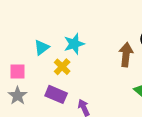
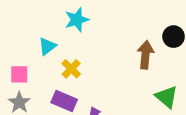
cyan star: (74, 44) -> (77, 20), moved

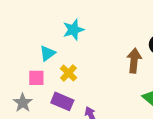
pink square: (19, 74) -> (36, 78), moved

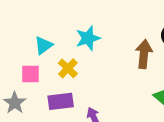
cyan star: (73, 30) -> (88, 38), moved
purple rectangle: (62, 101) -> (61, 101), turned -30

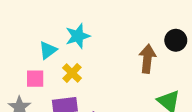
cyan star: (88, 38) -> (78, 36), moved

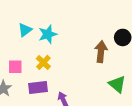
cyan triangle: (48, 50) -> (25, 30), moved

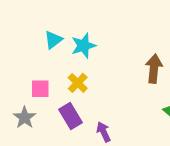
purple rectangle: (38, 87) -> (71, 116), turned 66

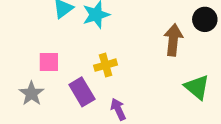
yellow cross: (78, 83) -> (106, 65), moved, turned 30

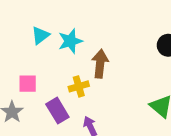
brown arrow: (173, 40) -> (100, 64), moved

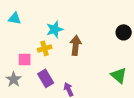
cyan triangle: (40, 35) -> (15, 18), moved, turned 48
yellow cross: (79, 86) -> (45, 48), moved

